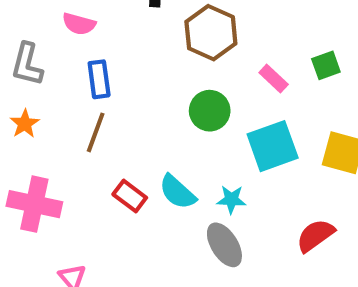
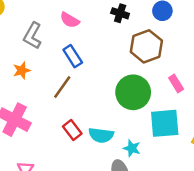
blue rectangle: (99, 79) -> (73, 56), turned -40
green circle: (210, 111) -> (133, 92), size x1.4
cyan semicircle: (177, 192) -> (101, 135), turned -50

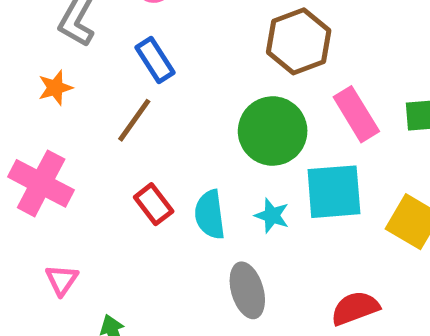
pink rectangle: (176, 84) -> (356, 114), size x1.5
cyan semicircle: (101, 135) -> (210, 215), turned 75
cyan star: (132, 148) -> (272, 216), moved

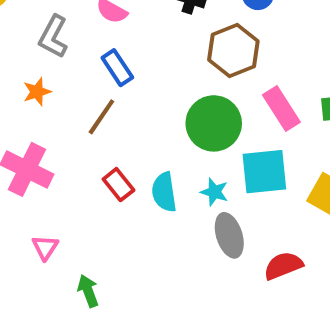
gray ellipse: (247, 290) -> (229, 235), moved

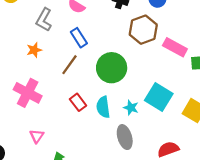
pink rectangle: (281, 108) -> (175, 47), moved, turned -30
green circle: (214, 123) -> (112, 68), moved
cyan square: (264, 172) -> (159, 97), turned 36
gray ellipse: (229, 235) -> (125, 137), moved

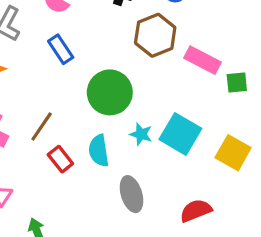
brown line: (70, 65) -> (42, 127), moved
red rectangle: (78, 102) -> (60, 159), moved
cyan star: (131, 108) -> (141, 134), moved

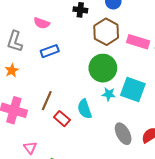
blue rectangle: (61, 49) -> (50, 51), turned -66
green circle: (110, 92) -> (103, 68), moved
gray ellipse: (131, 194) -> (123, 134), moved

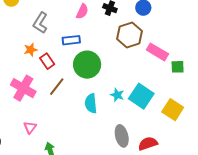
pink semicircle: (42, 23) -> (82, 11), moved, turned -98
green circle: (103, 68) -> (87, 65), moved
red rectangle: (62, 119) -> (47, 61), moved

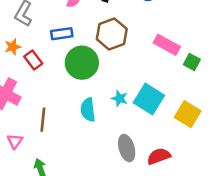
brown hexagon: (129, 35) -> (112, 34), moved
green square: (178, 67) -> (192, 62), turned 32
brown line: (57, 87) -> (43, 120), moved, turned -30

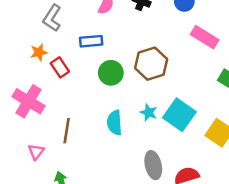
brown hexagon: (112, 34) -> (151, 64), moved
pink rectangle: (167, 45) -> (205, 37), moved
green circle: (82, 63) -> (111, 73), size x0.7

